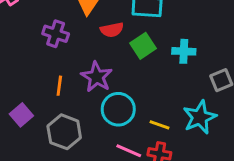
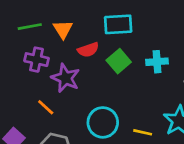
purple star: (97, 77) -> (65, 78), moved
orange line: (59, 86) -> (46, 107), turned -48

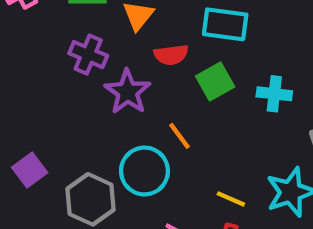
orange line: (46, 107) -> (179, 136), moved
cyan circle: (103, 122) -> (144, 171), moved

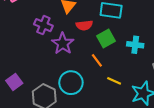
orange line: (179, 136) -> (97, 60), moved
yellow line: (231, 199) -> (114, 81), moved

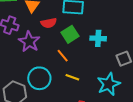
yellow line: (114, 81) -> (72, 77), moved

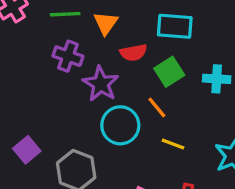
cyan circle: (39, 78) -> (120, 125), moved

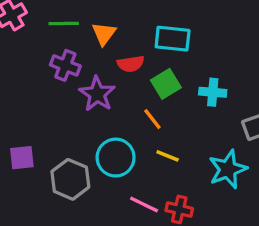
cyan circle: (120, 125) -> (116, 158), moved
purple square: (27, 150) -> (22, 158), turned 32

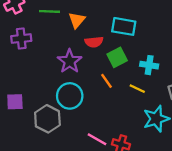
purple cross: (65, 65) -> (21, 39), moved, turned -30
yellow line: (168, 156) -> (137, 89), moved
cyan circle: (116, 158) -> (70, 96), moved

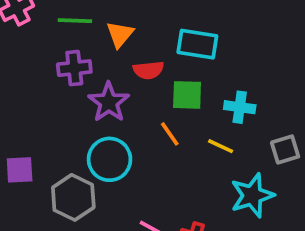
purple cross: (21, 39) -> (74, 68), moved
green square: (117, 57) -> (187, 95), turned 30

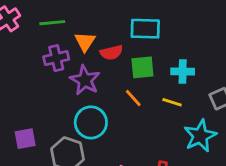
orange triangle: (120, 34) -> (85, 42), moved

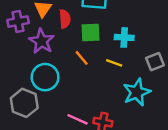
red semicircle: (111, 53) -> (65, 19), turned -84

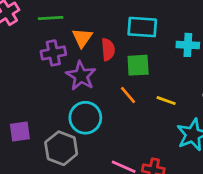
cyan cross: (124, 37) -> (188, 45), moved

